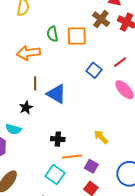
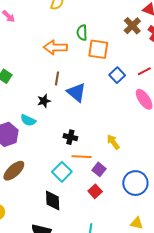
orange square: (77, 36) -> (98, 49), moved

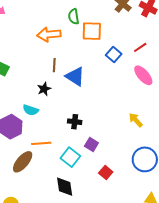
yellow arrow: (113, 142) -> (136, 120), moved
orange line: (82, 157) -> (41, 143), moved
purple square: (99, 169) -> (91, 144), moved

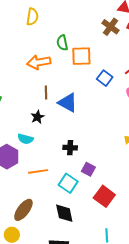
brown ellipse: (23, 162) -> (23, 210), moved
red square: (106, 172) -> (104, 196), size x1.5

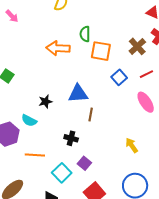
brown cross: (110, 27) -> (137, 46), moved
brown line: (46, 93) -> (91, 115), moved
blue triangle: (68, 103) -> (78, 94), turned -45

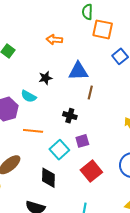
orange arrow: (58, 48) -> (54, 40), moved, size x0.7
purple square: (84, 163) -> (82, 141), turned 32

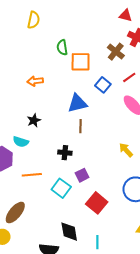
blue triangle: (78, 71) -> (77, 103), moved
black diamond: (48, 178) -> (69, 232), moved

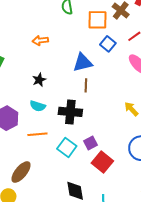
orange square: (81, 62) -> (98, 20), moved
cyan semicircle: (21, 142) -> (38, 106), moved
black cross: (65, 153) -> (70, 112), size x1.6
purple square: (82, 175) -> (91, 143), moved

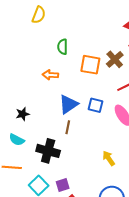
orange arrow: (40, 41) -> (50, 75), moved
blue square: (108, 44) -> (95, 105), moved, turned -35
blue triangle: (83, 62) -> (68, 104), turned -30

